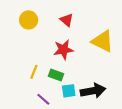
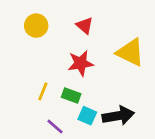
cyan square: (69, 91) -> (87, 116), turned 32

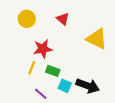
red star: (81, 63) -> (43, 49), moved
black arrow: (118, 116) -> (88, 86), turned 30

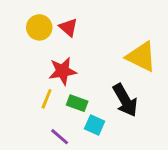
red triangle: (63, 19) -> (68, 27), moved
black arrow: (88, 86) -> (125, 100), moved, turned 40

